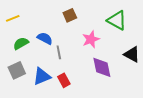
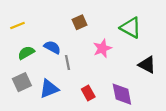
purple diamond: (102, 67) -> (122, 94), moved
red rectangle: (64, 80) -> (88, 93), moved

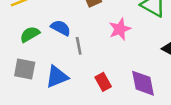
gray square: (22, 82) -> (25, 69), turned 36

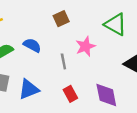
gray line: (79, 46) -> (63, 61), moved

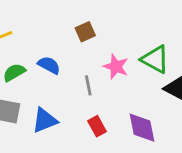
green triangle: (116, 24) -> (155, 59), moved
pink star: (85, 46) -> (116, 67), turned -30

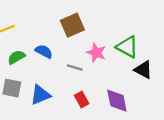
brown square: (85, 32) -> (72, 25), size x1.5
gray line: (88, 85) -> (75, 67), turned -63

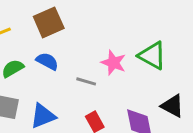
brown square: (72, 25) -> (49, 22), moved
black triangle: (143, 70) -> (172, 106), moved

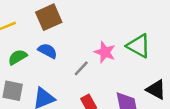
gray line: (86, 81) -> (81, 68), turned -63

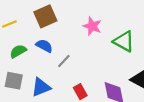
pink star: (105, 52) -> (92, 26), moved
gray line: (81, 68) -> (64, 61), moved

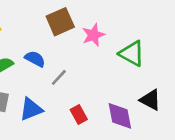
brown square: (45, 16) -> (60, 22), moved
pink star: (92, 26) -> (93, 35), turned 30

